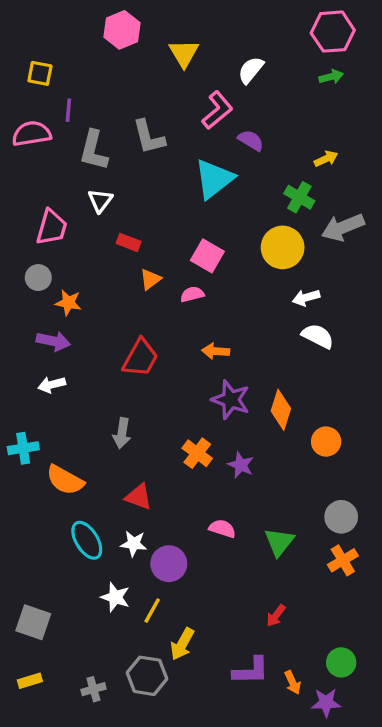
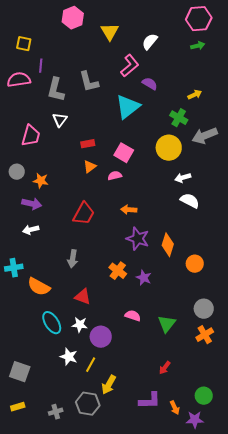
red rectangle: (129, 242) -> (88, 144), moved, turned -32
gray circle: (38, 278) -> (17, 172), moved

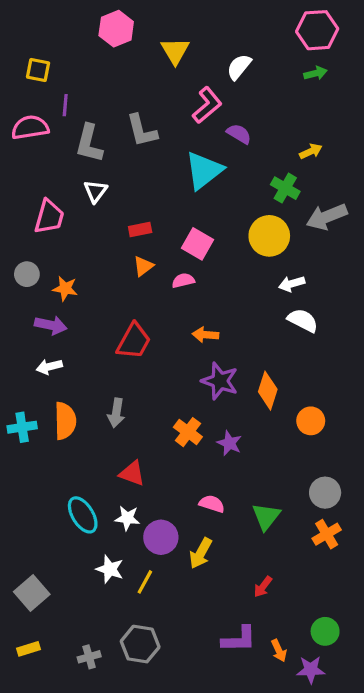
orange semicircle: (39, 287) -> (65, 421), moved, turned -120
gray square: (20, 372) -> (32, 593), turned 30
yellow arrow: (109, 385) -> (201, 553), moved

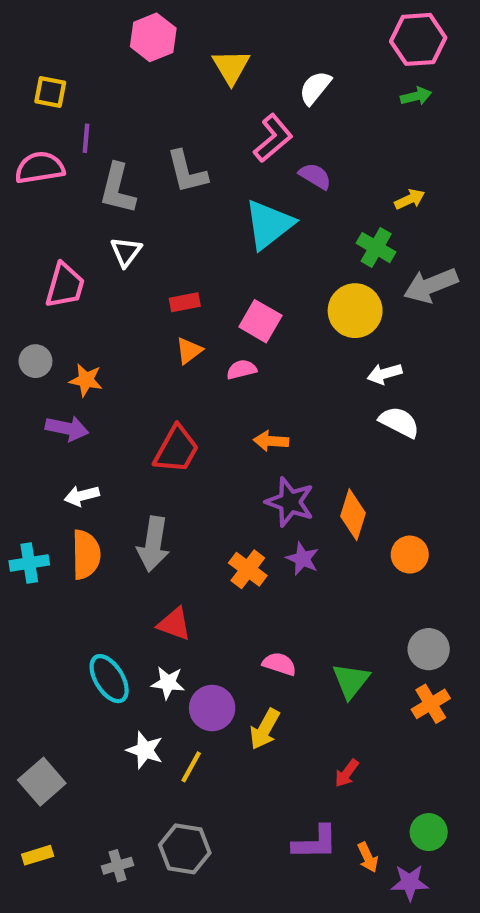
white arrow: (49, 367) -> (82, 496), moved
gray arrow: (116, 413) -> (153, 544), size x1.4
purple star: (229, 443) -> (303, 559), moved

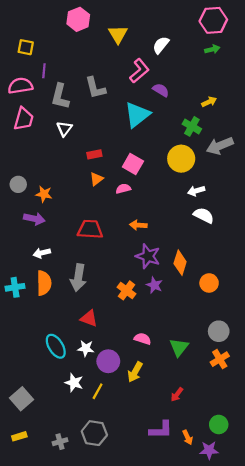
pink trapezoid: (65, 285) -> (24, 119), moved
red trapezoid: (176, 449) -> (90, 229), turned -116

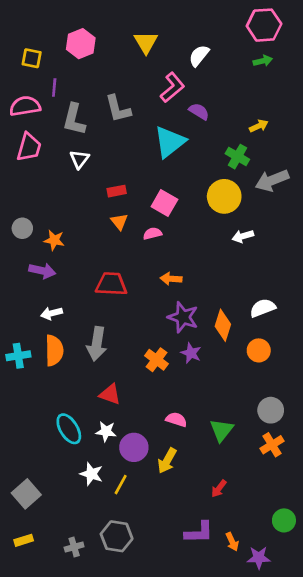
pink hexagon: (78, 19) -> (81, 44), moved
orange triangle: (96, 179) -> (119, 222), turned -32
white semicircle: (204, 215) -> (263, 308), moved, turned -48
green circle: (219, 424) -> (284, 520), moved

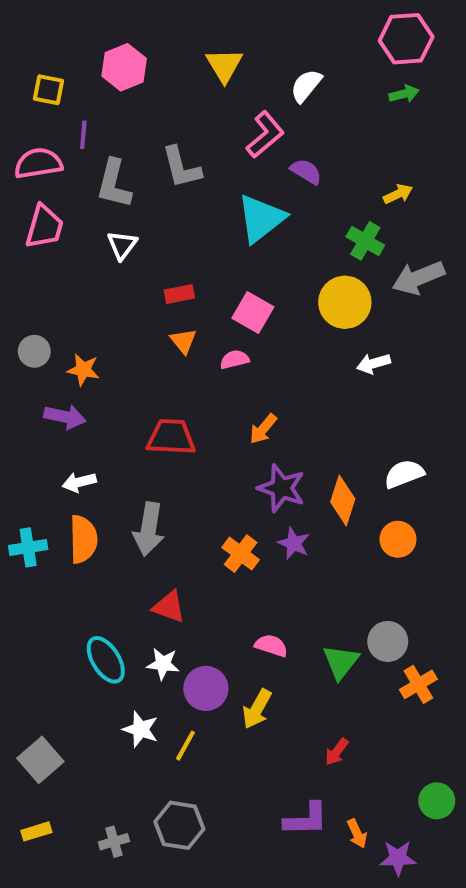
orange arrow: (171, 279) -> (263, 429), turned -54
gray circle: (271, 410) -> (388, 641), moved

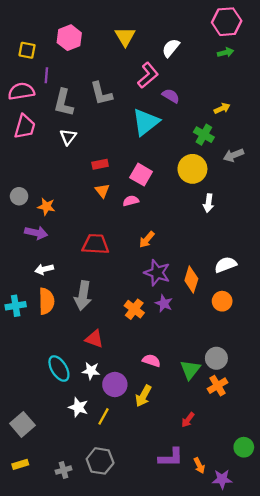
gray arrow: (418, 278) -> (234, 155), size x0.7
white arrow: (373, 364) -> (208, 203), turned -66
orange cross: (418, 684) -> (218, 386), moved

